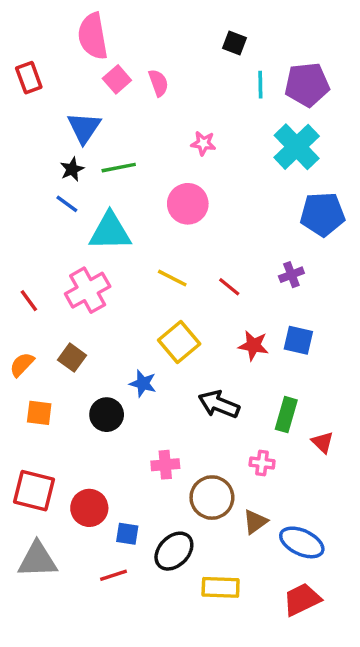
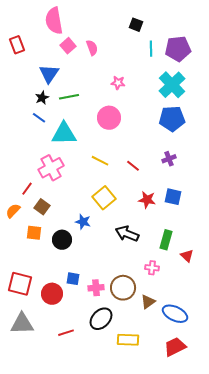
blue pentagon: (323, 214) -> (172, 119), moved
red line: (29, 301) -> (27, 189), moved, turned 72
orange square: (39, 413) -> (34, 233), moved
pink cross: (165, 465) -> (96, 288), moved
blue square: (127, 534) -> (73, 279), moved

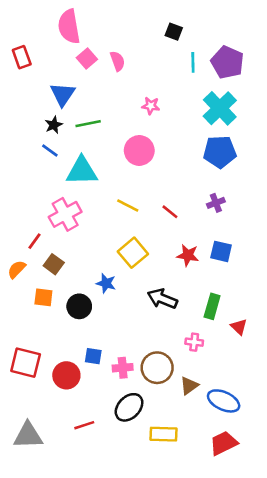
purple pentagon: (178, 49) -> (227, 62), turned 30
gray triangle: (22, 324) -> (28, 435), moved

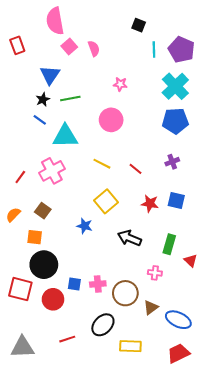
red line: (34, 241) -> (20, 177), moved
black circle: (79, 306) -> (44, 265), moved, size x1.4
pink cross: (123, 368) -> (98, 284), moved

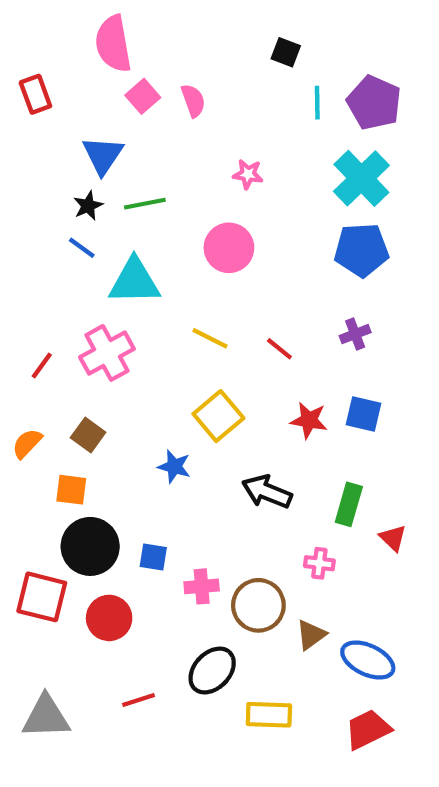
blue square: (74, 284) -> (153, 557), moved

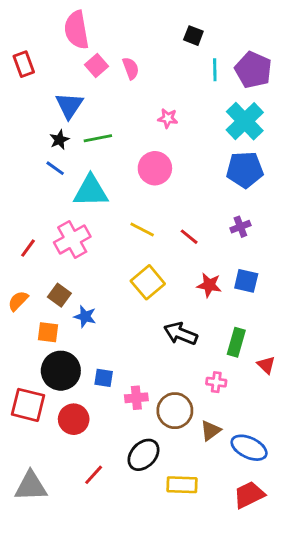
blue star: (174, 467) -> (85, 317), moved
red line: (139, 700) -> (94, 475), turned -30

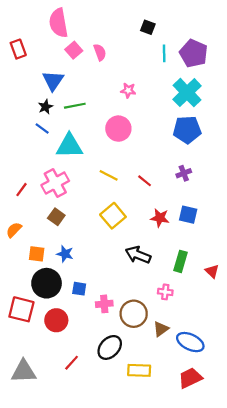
brown square: (59, 295) -> (56, 217), moved
blue star: (85, 317) -> (65, 254), moved
red triangle: (266, 365) -> (212, 271), moved

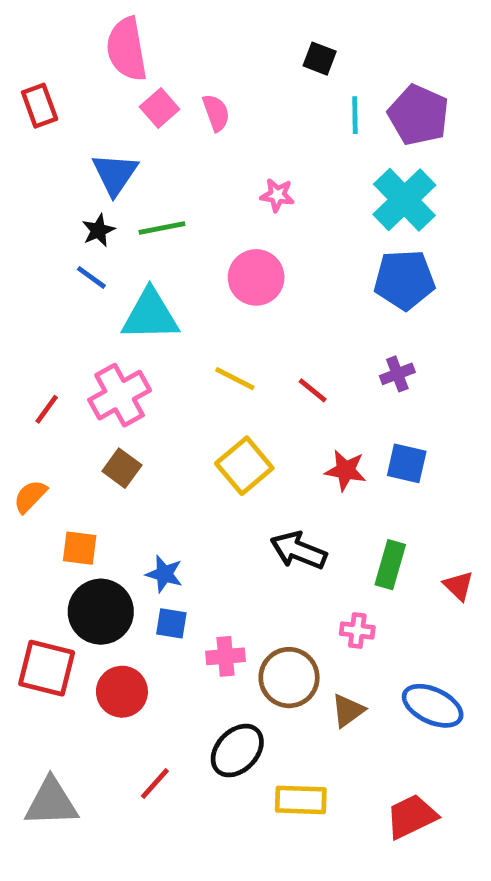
blue star: (65, 254) -> (164, 574), moved
blue ellipse: (190, 342) -> (433, 706), moved

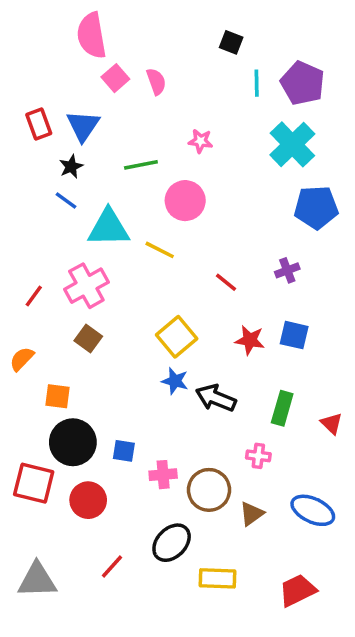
red rectangle: (40, 106) -> (39, 124), moved
green line: (162, 228) -> (141, 165), moved
blue pentagon: (404, 280) -> (316, 207), moved
yellow line: (235, 379) -> (160, 250), moved
blue star: (164, 574) -> (175, 381), moved

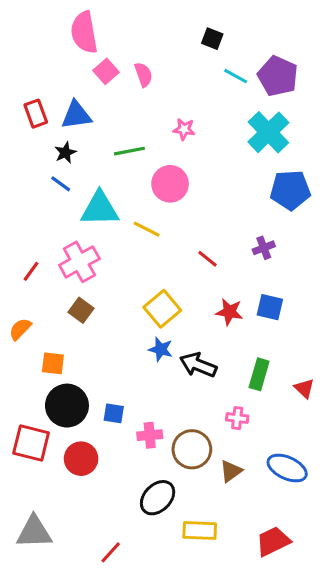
cyan line: (257, 83) -> (236, 76), turned -60
blue triangle: (83, 126) -> (76, 115), turned 48
red line: (112, 567) -> (111, 552), moved

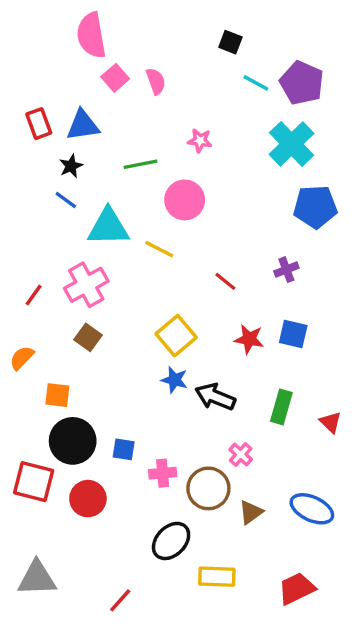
pink cross: (237, 418) -> (241, 454), moved, turned 35

